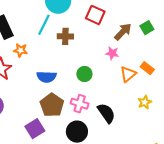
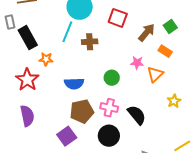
pink star: (112, 53) -> (137, 63), moved
orange rectangle: (147, 68) -> (165, 51), moved
brown pentagon: (52, 105) -> (82, 111), turned 30

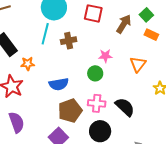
orange rectangle: (165, 51) -> (151, 35), moved
pink star: (137, 63) -> (105, 56), moved

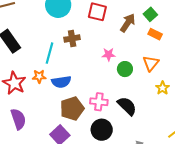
cyan line: (45, 34) -> (49, 53), moved
orange star: (28, 64) -> (39, 76), moved
orange triangle: (138, 64) -> (151, 63), moved
green circle: (95, 73) -> (125, 69), moved

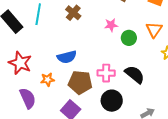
brown cross: (72, 38) -> (73, 13), turned -35
cyan line: (49, 53) -> (38, 14), moved
orange star: (39, 76) -> (48, 80), moved
brown pentagon: (72, 109) -> (80, 82), turned 30

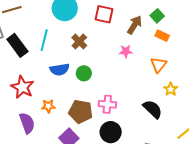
pink star: (111, 25) -> (126, 51), moved
green circle: (129, 38) -> (84, 73), moved
blue semicircle: (67, 57) -> (60, 69), moved
black semicircle: (135, 74) -> (153, 109), moved

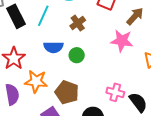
pink star: (126, 51) -> (122, 41), size x1.6
pink cross: (107, 104) -> (115, 92), moved
orange star: (48, 106) -> (36, 81), size x1.6

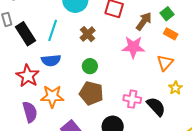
blue semicircle: (53, 47) -> (51, 60), moved
brown pentagon: (67, 92) -> (91, 93), moved

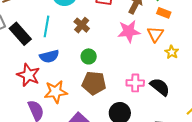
orange triangle: (165, 63) -> (155, 34), moved
yellow star: (175, 88) -> (172, 52), moved

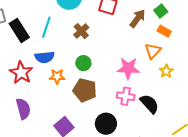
pink star: (129, 31) -> (128, 68), moved
orange star: (56, 92) -> (57, 76), moved, size x0.7

